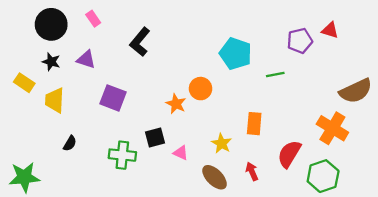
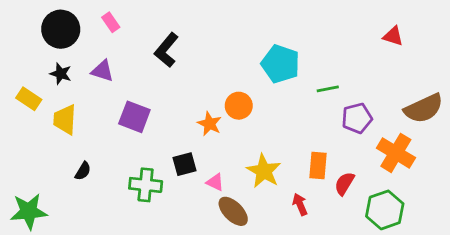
purple pentagon: (300, 41) -> (357, 118), moved
orange rectangle: (254, 124) -> (318, 165), moved
yellow star: (222, 143) -> (264, 171), size x1.4
red semicircle: (289, 154) -> (344, 184), size x0.7
brown ellipse: (215, 177) -> (233, 211), moved

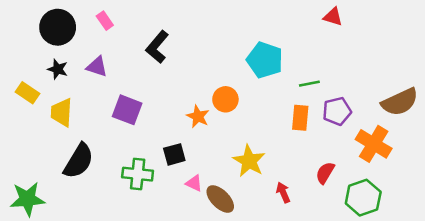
red triangle: (393, 36) -> (333, 17), moved
orange rectangle: (318, 165) -> (300, 118), moved
black semicircle: (83, 171) -> (79, 161), size x2.0
pink triangle: (215, 182) -> (194, 183), moved

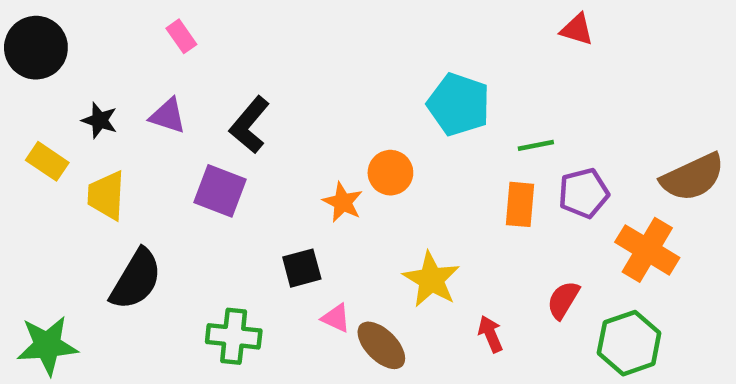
black circle: (58, 27) -> (36, 48), moved
black L-shape: (157, 47) -> (250, 125), moved
green cross: (138, 174) -> (234, 336), moved

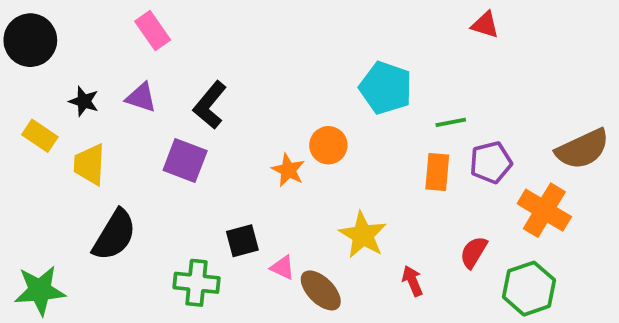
pink rectangle: (181, 36) -> (153, 31), size x1.4
black square: (302, 268) -> (242, 241), moved

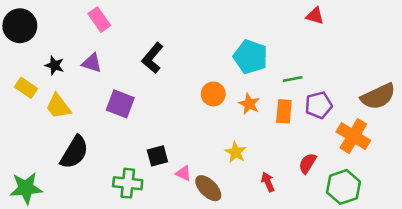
black L-shape: (210, 105) -> (152, 58), moved
yellow trapezoid: (90, 164) -> (58, 106), turned -40
orange star: (288, 170) -> (249, 104), moved
yellow star: (363, 235) -> (236, 152), size x0.7

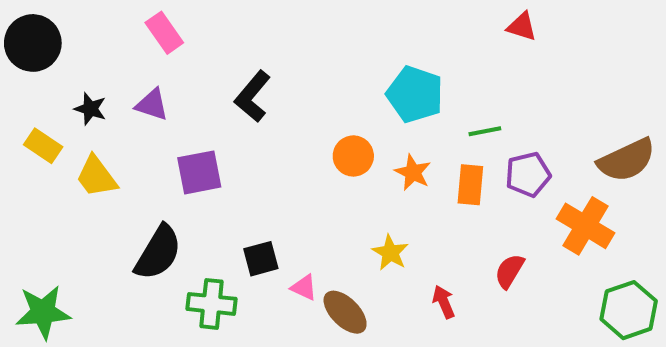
purple square: (120, 104) -> (199, 172), turned -32
black semicircle: (74, 152) -> (158, 253), moved
green hexagon: (343, 187) -> (629, 310), moved

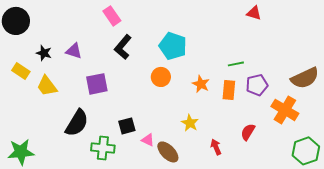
pink rectangle: (164, 33) -> (112, 16), moved
cyan pentagon: (415, 94) -> (173, 46), moved
orange circle: (353, 156) -> (161, 77), moved

